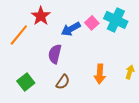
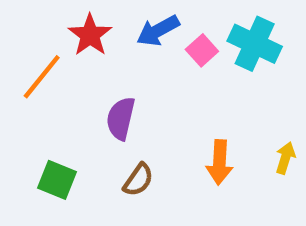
blue arrow: (71, 29) -> (158, 31), moved
green square: (26, 82) -> (57, 180), turned -30

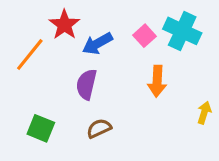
blue arrow: (158, 31) -> (97, 44), moved
orange arrow: (220, 162) -> (157, 81), moved
brown semicircle: (138, 180) -> (99, 128), turned -150

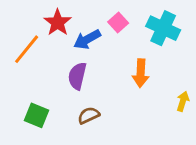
pink square: (145, 36) -> (118, 23), moved

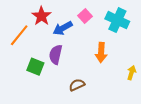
green square: (37, 115) -> (35, 67), moved
brown semicircle: (89, 115) -> (77, 85), moved

